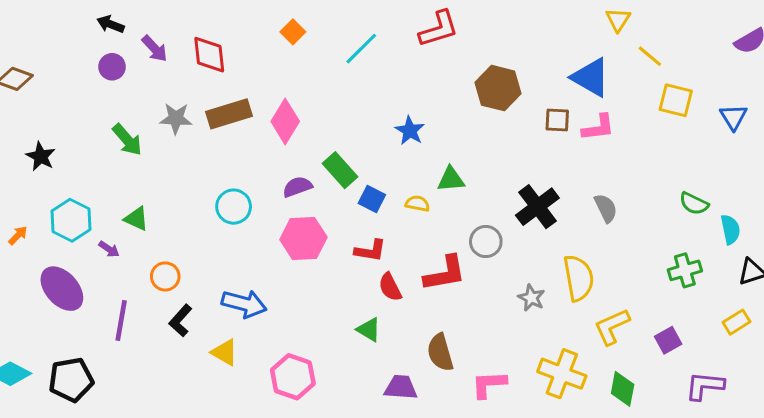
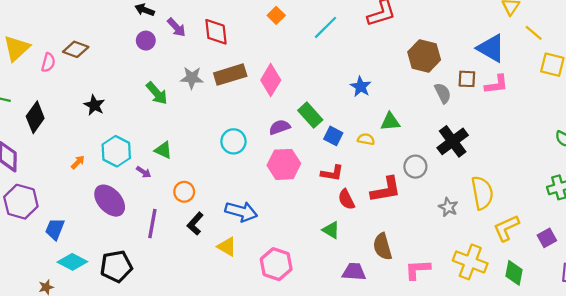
gray semicircle: (606, 208) -> (443, 93), moved

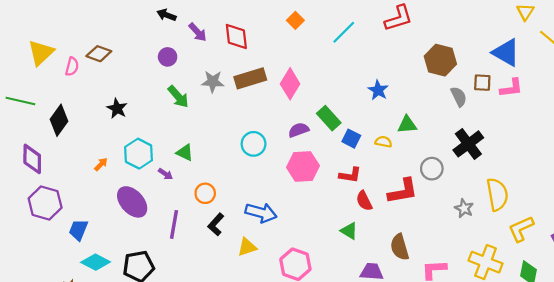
purple circle: (146, 41) -> (168, 57), moved
yellow triangle: (227, 247) -> (247, 247), turned -48

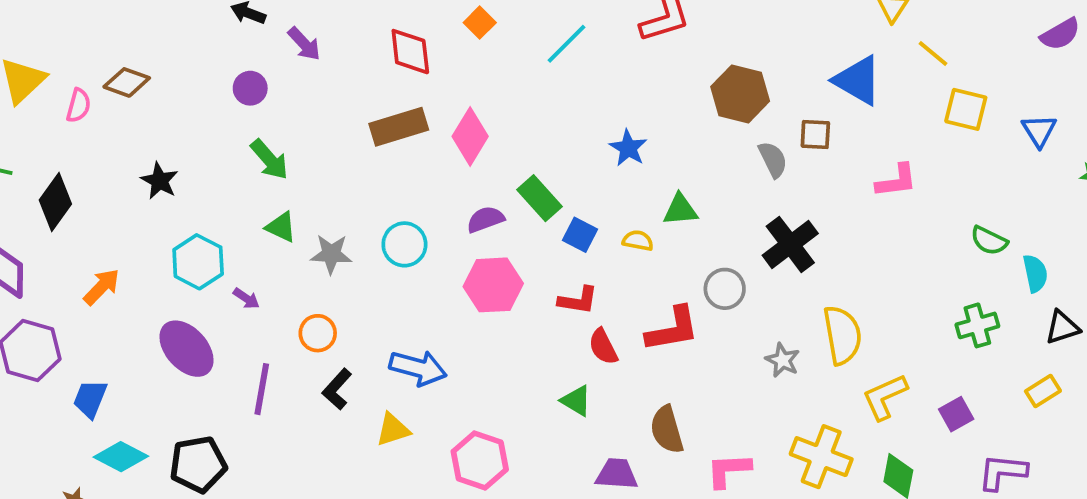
red diamond: (236, 36) -> (410, 52), moved
gray star: (213, 82) -> (331, 254), moved
pink L-shape: (511, 88) -> (896, 181), moved
green triangle: (185, 153) -> (281, 227), moved
orange arrow: (101, 164) -> (102, 287), moved, size x1.5

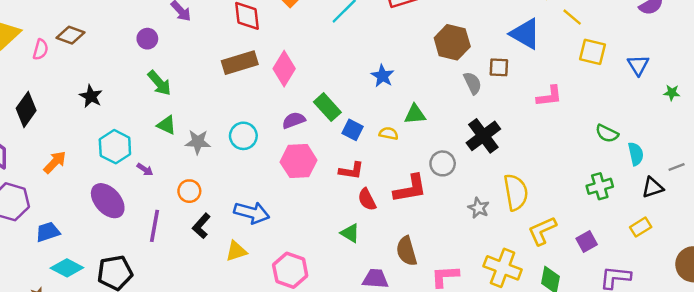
blue trapezoid: (90, 399) -> (48, 232), turned 50

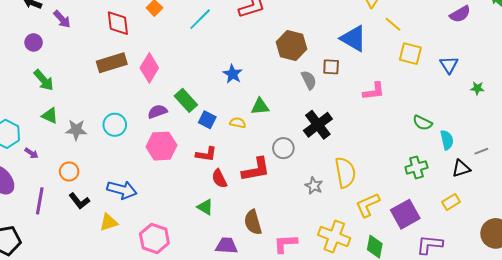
black L-shape: (201, 226) -> (79, 201), turned -80
purple square: (587, 241) -> (405, 214), size x1.6

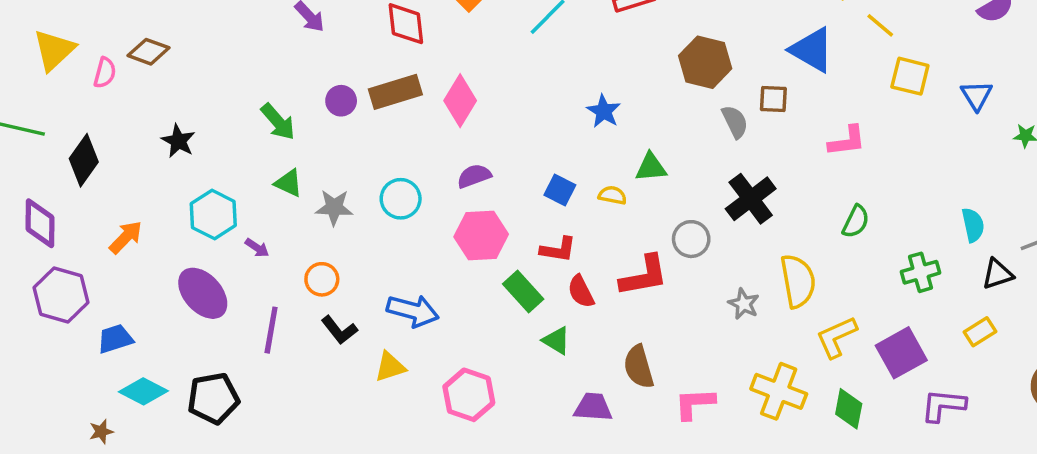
purple circle: (34, 42) -> (341, 101), moved
green rectangle: (186, 100) -> (523, 292), moved
green semicircle: (423, 123) -> (856, 222), moved, turned -90

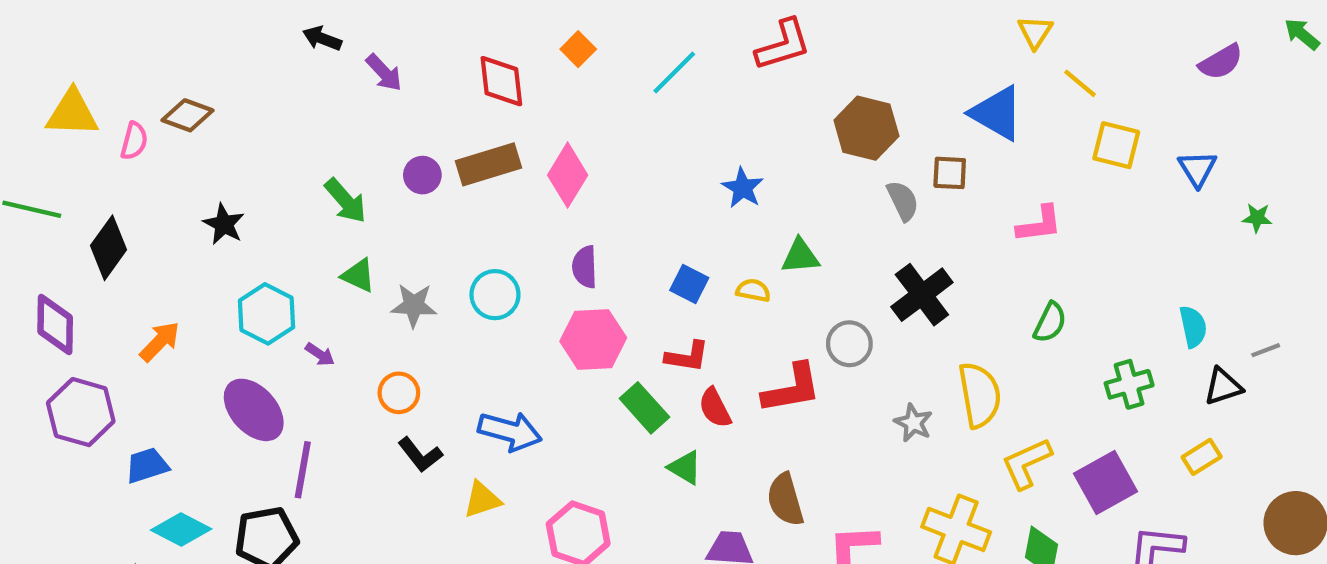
yellow triangle: (54, 50) -> (72, 113), turned 45
purple semicircle: (474, 176) -> (585, 267), turned -72
purple line: (271, 330) -> (303, 470), moved

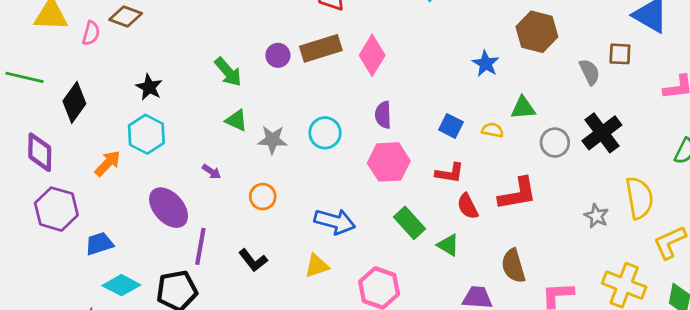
brown hexagon: (866, 128) -> (537, 32), moved
cyan hexagon: (267, 314) -> (146, 134), moved
gray circle: (849, 344) -> (555, 143), moved
green rectangle: (644, 408) -> (409, 223), moved
black L-shape: (420, 455) -> (253, 260), moved

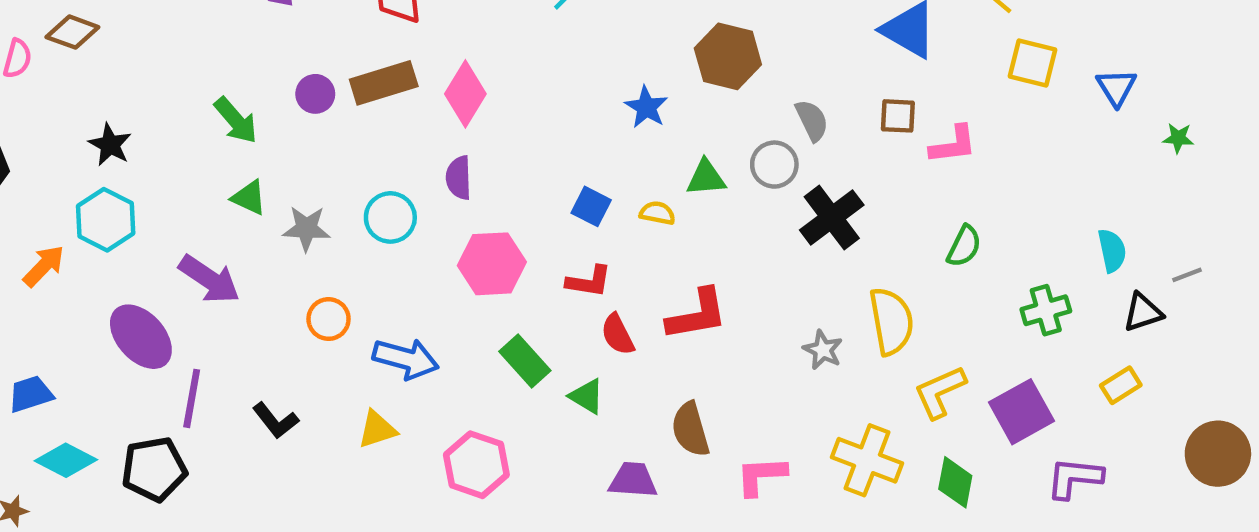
brown square: (620, 54) -> (898, 116), moved
purple semicircle: (383, 115) -> (459, 178), moved
gray circle: (555, 143) -> (774, 165), moved
purple arrow: (211, 172) -> (209, 279), size x2.0
orange circle: (263, 197) -> (329, 319), moved

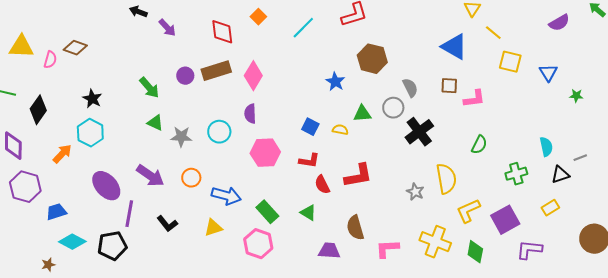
purple arrow: (209, 279) -> (150, 176), moved
green rectangle: (525, 361) -> (267, 212), moved

